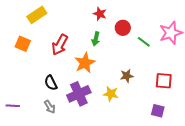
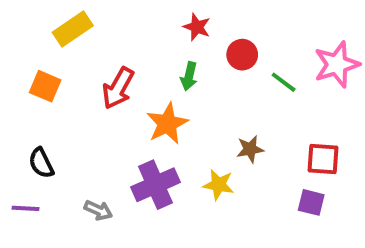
black semicircle: (51, 83) -> (41, 163), moved
gray arrow: (50, 107) -> (98, 210), turned -32
purple square: (158, 111) -> (311, 202), moved

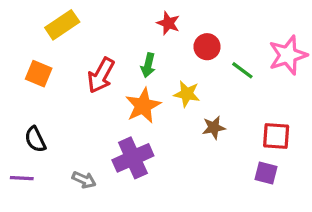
green arrow: (189, 76) -> (148, 65), moved
yellow star: (219, 185) -> (187, 94), moved

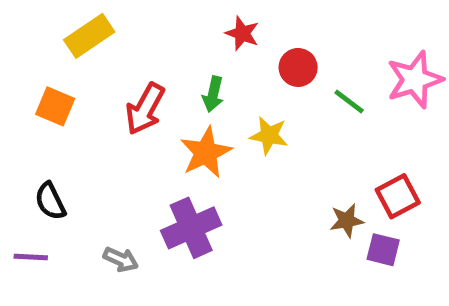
brown star: (214, 128) -> (347, 221), moved
red square: (276, 136) -> (398, 196), turned -32

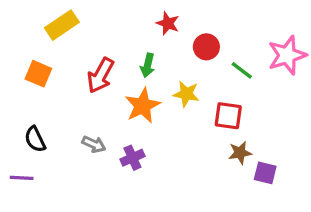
red square: (398, 196) -> (228, 116), moved, turned 36
purple cross: (191, 228) -> (132, 158), size x0.6
gray arrow: (121, 259) -> (94, 144), moved

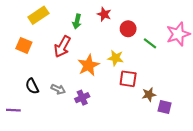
green arrow: (148, 65) -> (77, 21), moved
red square: (228, 116) -> (128, 79), moved
black semicircle: (35, 139) -> (32, 86), moved

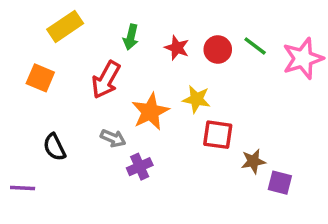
red star: (104, 14) -> (177, 48), moved
green line: (150, 43) -> (255, 46), moved
gray arrow: (58, 89) -> (113, 138), moved

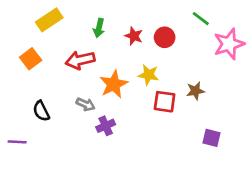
green line: (255, 46) -> (201, 19), moved
orange square: (40, 78) -> (31, 59), turned 30
red arrow: (106, 80) -> (80, 60), turned 48
brown star: (253, 161) -> (195, 91), moved

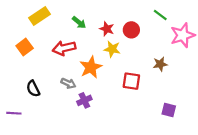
green arrow: (99, 28) -> (79, 22), turned -64
yellow star: (149, 75) -> (112, 49), moved
brown star: (195, 91) -> (160, 64), moved

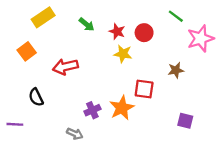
red arrow: (64, 48) -> (65, 67), moved
orange star: (91, 67) -> (122, 108), moved
gray arrow: (68, 83) -> (75, 134), moved

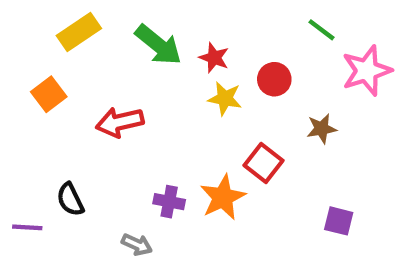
green arrow: (87, 24) -> (158, 45), size x1.6
red circle: (144, 33) -> (274, 79), moved
red square: (144, 89) -> (264, 163), turned 30
black semicircle: (36, 97) -> (70, 199), moved
purple cross: (92, 110) -> (169, 202), turned 35

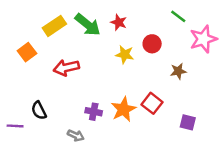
yellow rectangle: (79, 32) -> (54, 26), moved
red star: (214, 58) -> (119, 22), moved
red square: (264, 163) -> (152, 103), moved

